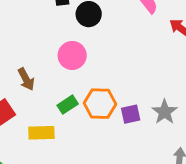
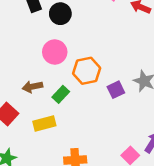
brown arrow: (26, 79) -> (32, 87), moved, turned 120
orange hexagon: (100, 104) -> (87, 71), moved

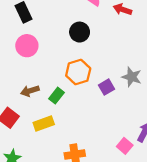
black circle: (60, 14) -> (80, 32), moved
pink circle: (55, 52) -> (27, 46), moved

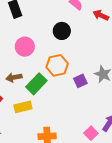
pink circle: (27, 46) -> (25, 47), moved
green rectangle: (56, 96) -> (36, 84), size x1.5

